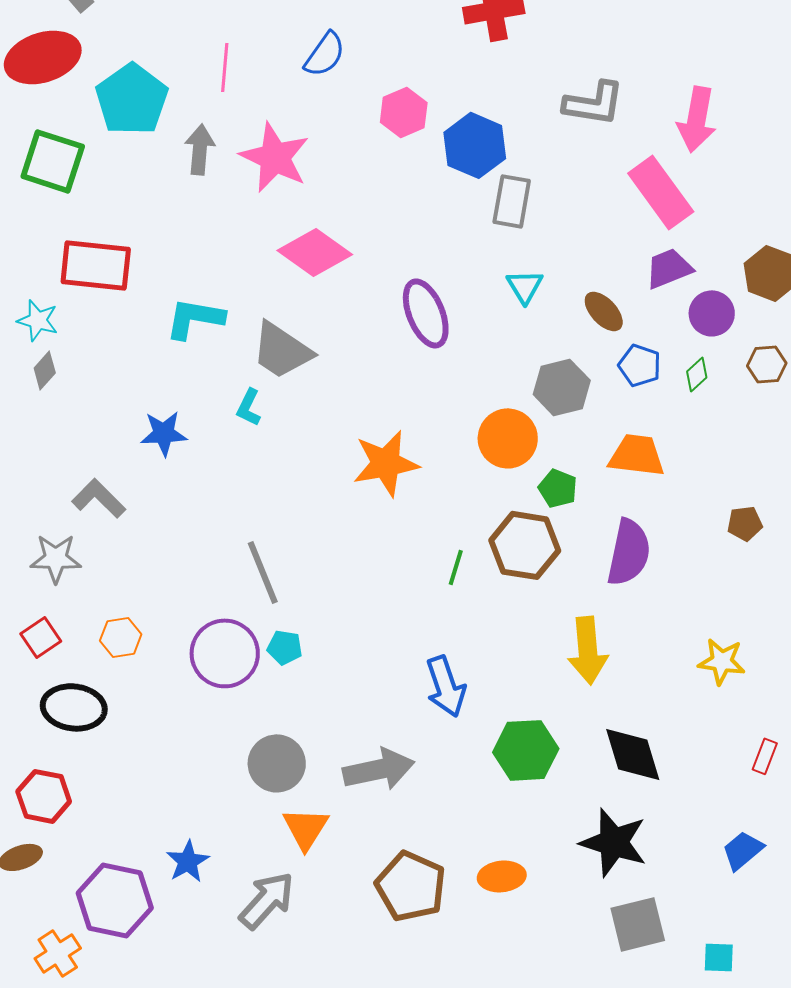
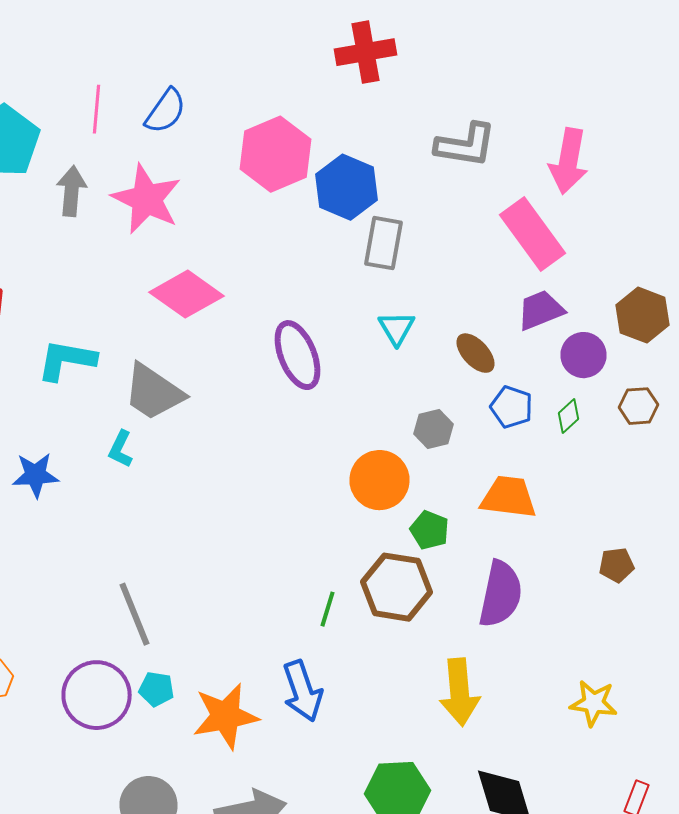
blue semicircle: (325, 54) -> (166, 111), moved
pink hexagon: (404, 112) -> (276, 154), size x1.5
gray hexagon: (562, 387) -> (434, 429), size x0.7
orange star: (386, 463) -> (226, 716), moved
blue arrow: (446, 686) -> (302, 691), moved

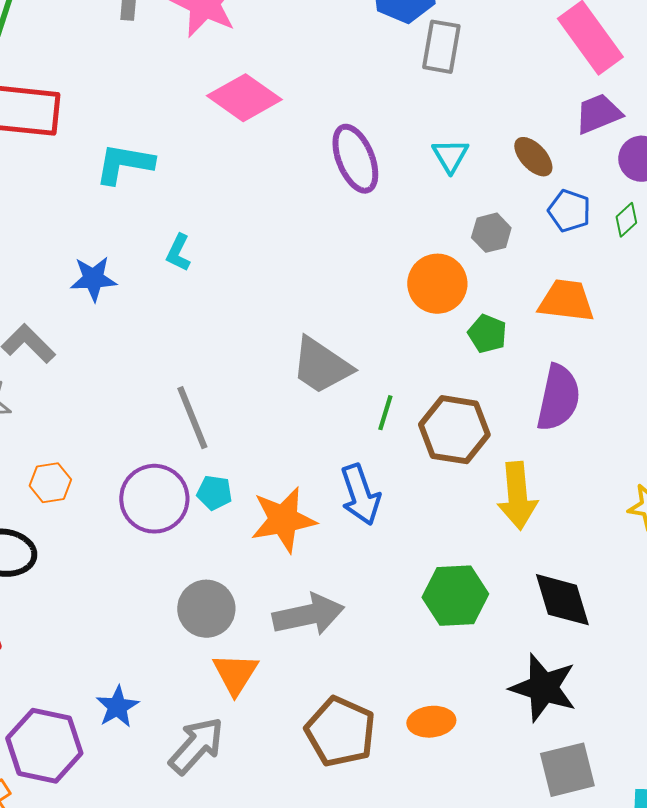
cyan triangle: (396, 328) -> (450, 156), moved
gray trapezoid: (154, 392) -> (321, 366), moved
brown hexagon: (396, 587) -> (454, 430), moved

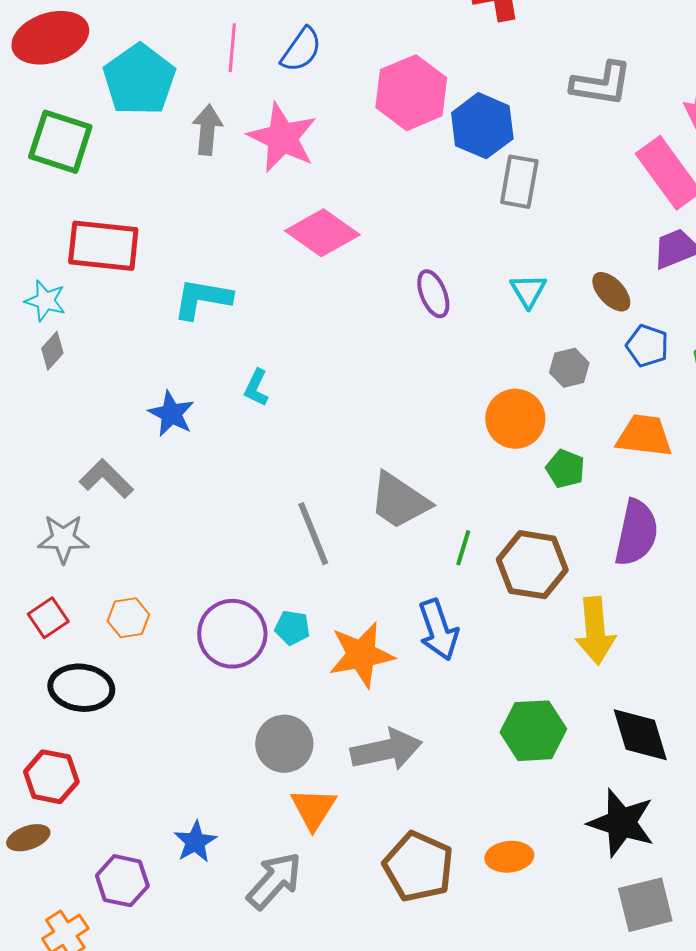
purple ellipse: (355, 159) -> (433, 294), size x0.7
blue star: (93, 279) -> (171, 414), turned 30
gray line: (192, 418) -> (313, 534), moved
purple hexagon: (44, 746) -> (122, 881), size x0.7

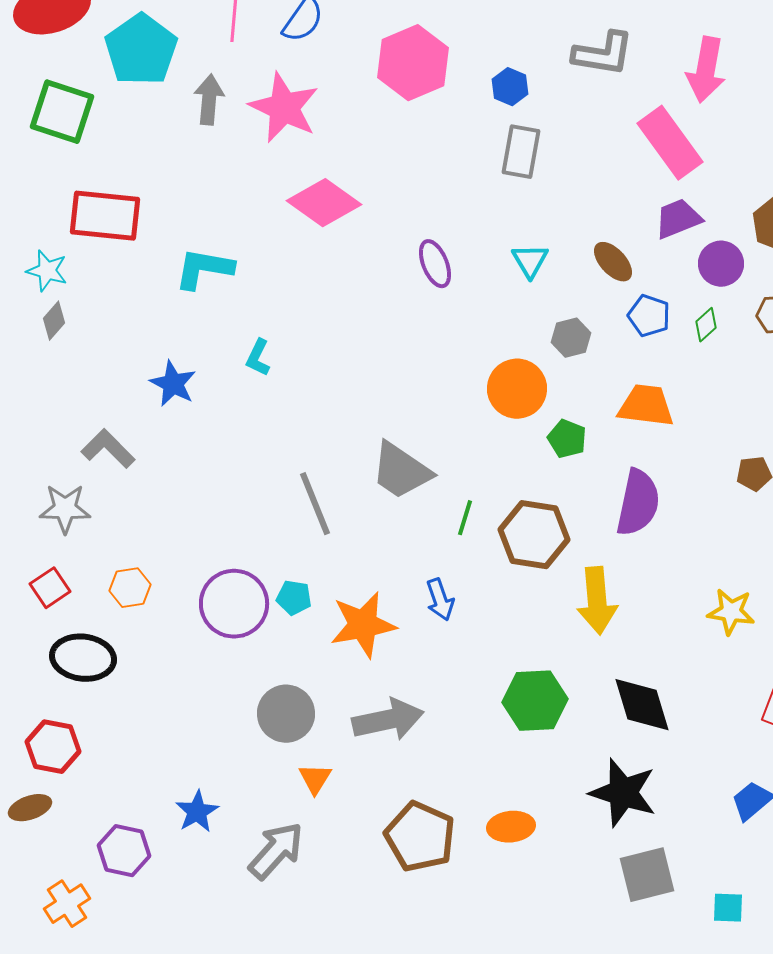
blue hexagon: (482, 126) -> (510, 87), moved, size x0.6
blue arrow: (438, 630) -> (440, 600), size x0.7
orange triangle: (313, 809) -> (315, 779), size x0.7

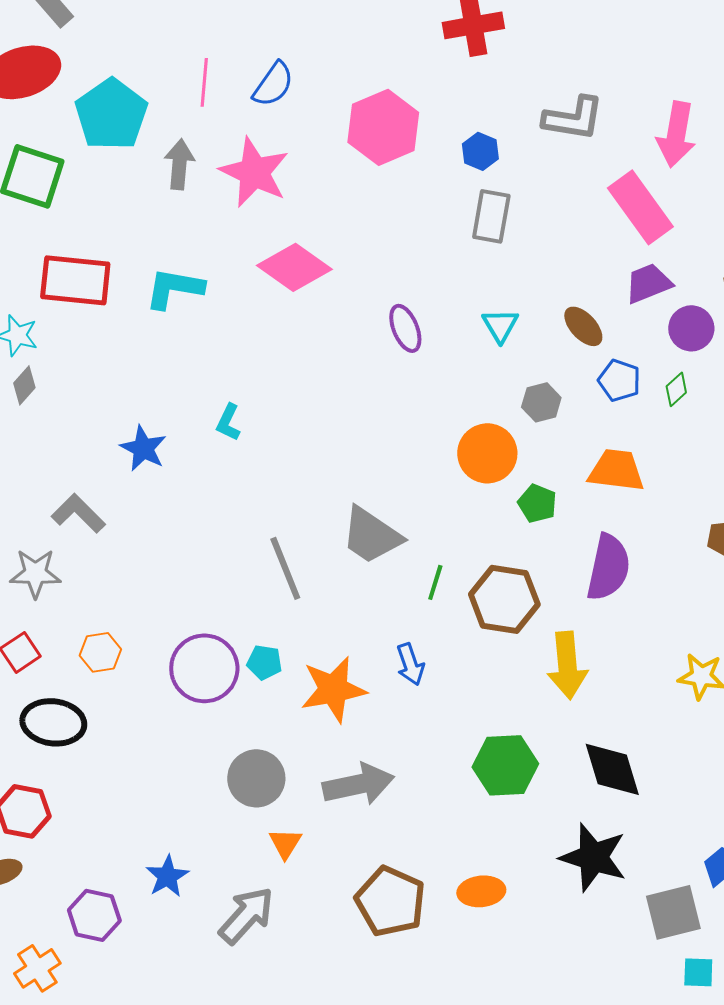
cyan L-shape: (204, 269) -> (174, 288), moved
gray square: (647, 875) -> (673, 912), moved

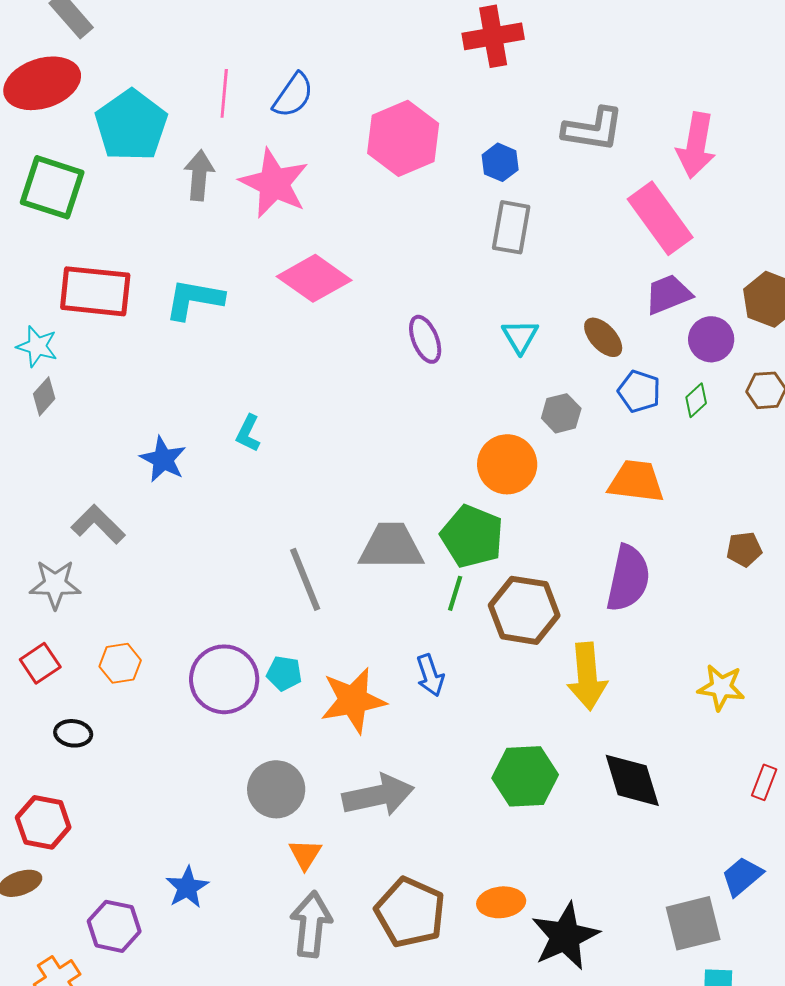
green pentagon: (537, 503) -> (472, 536), moved, size x1.6
gray trapezoid: (371, 535) -> (391, 546), turned 146
black ellipse: (53, 722) -> (73, 733), size x0.6
black star: (593, 857) -> (565, 936), moved, turned 30
gray arrow: (246, 915) -> (311, 924), moved, turned -36

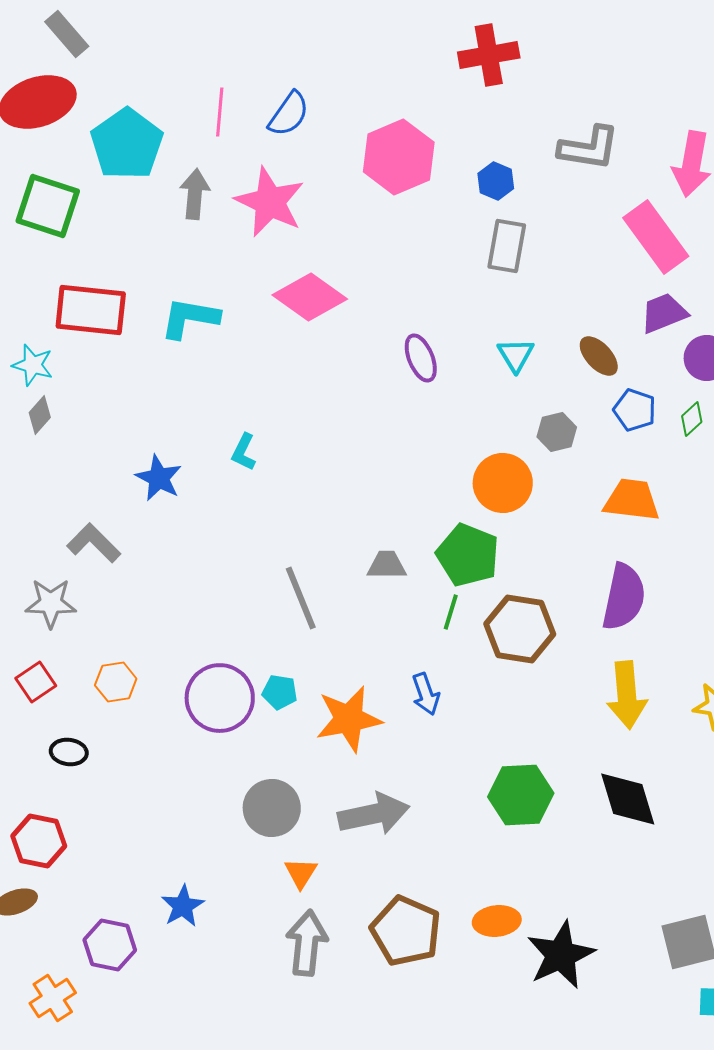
gray trapezoid: (391, 546) -> (387, 565), size x0.6
yellow arrow: (587, 676) -> (627, 695), moved

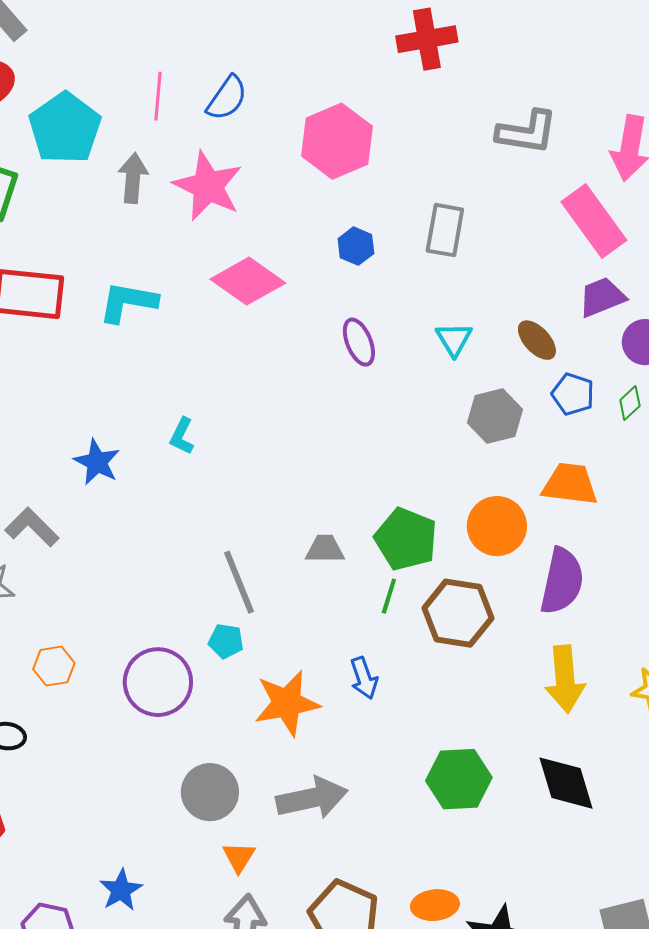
blue hexagon: (496, 181) -> (356, 246), moved
gray hexagon: (557, 432) -> (495, 416), size x1.4
orange circle: (503, 483) -> (497, 526), moved
cyan pentagon: (280, 692) -> (226, 641), moved

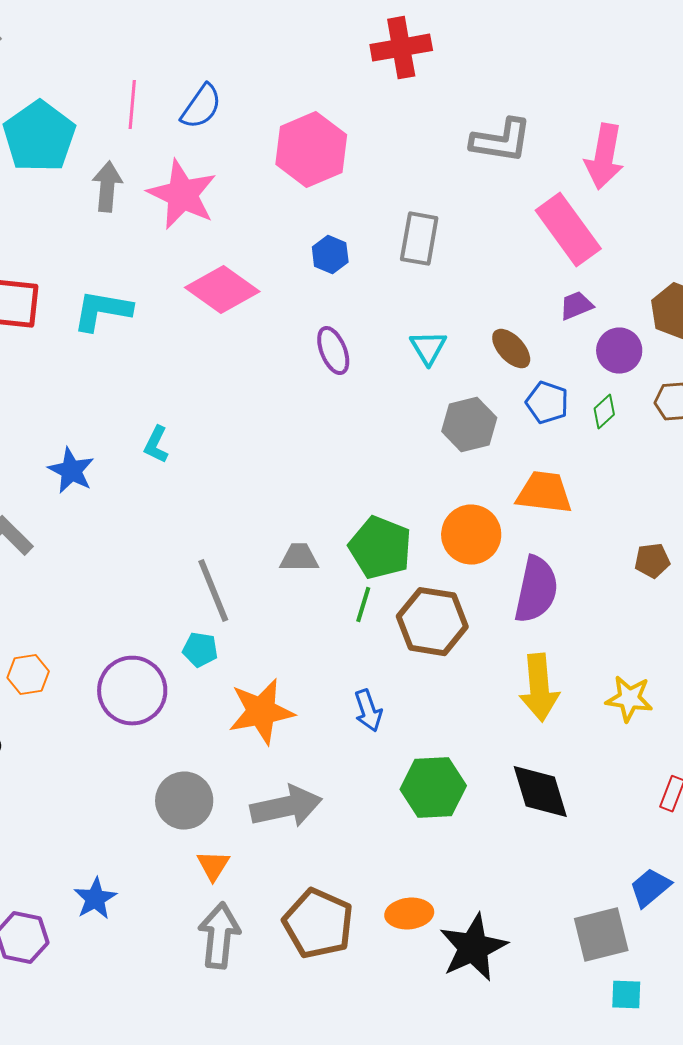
purple trapezoid: (602, 297) -> (576, 306), size x0.7
blue arrow: (364, 678) -> (368, 711), moved

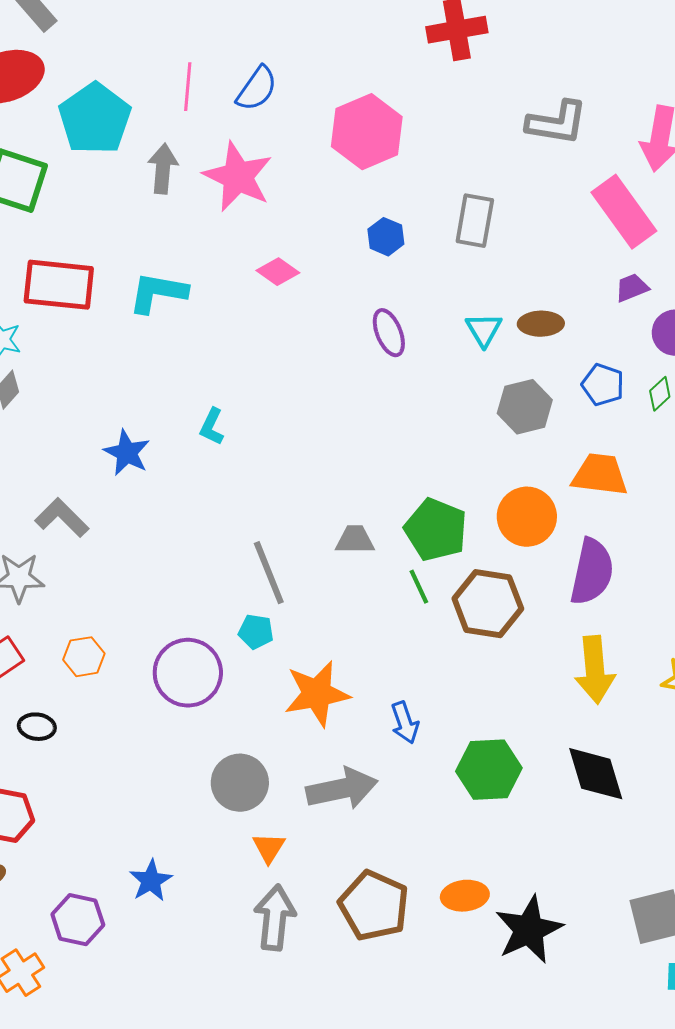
pink diamond: (222, 290) -> (278, 272), size x0.6
brown ellipse: (511, 349) -> (541, 324), moved, turned -48
green line: (363, 605) -> (419, 587), turned -42
blue arrow: (368, 711) -> (405, 723), moved

